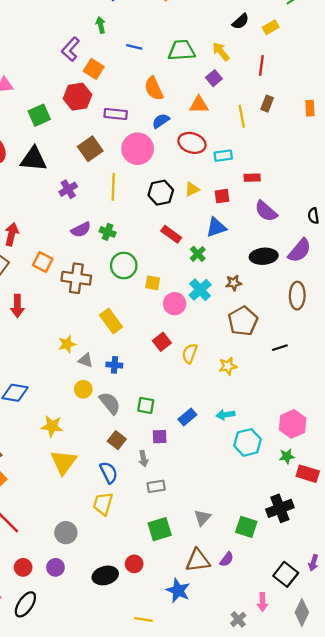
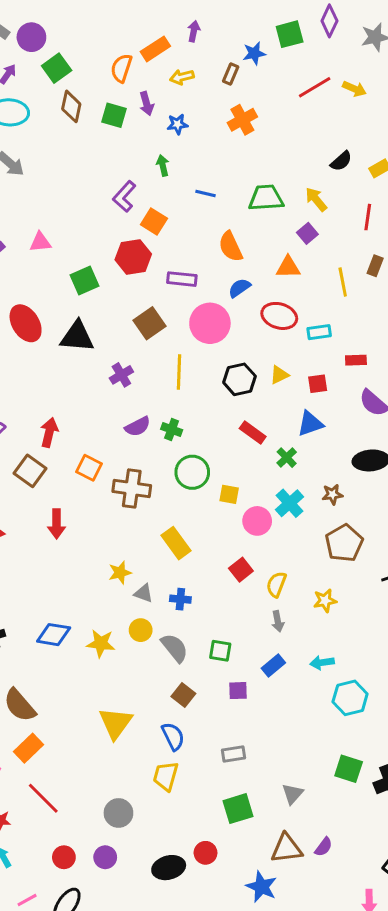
yellow star: (52, 426) -> (101, 643), moved
gray arrow: (143, 459) -> (278, 621), moved
green square: (246, 527) -> (349, 769), moved

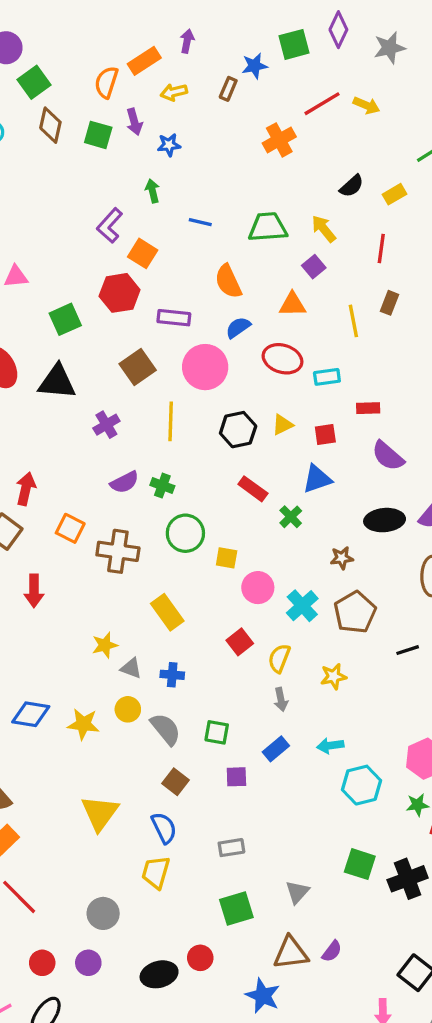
orange cross: (242, 120) -> (279, 140), moved
cyan cross: (290, 503) -> (302, 606), moved

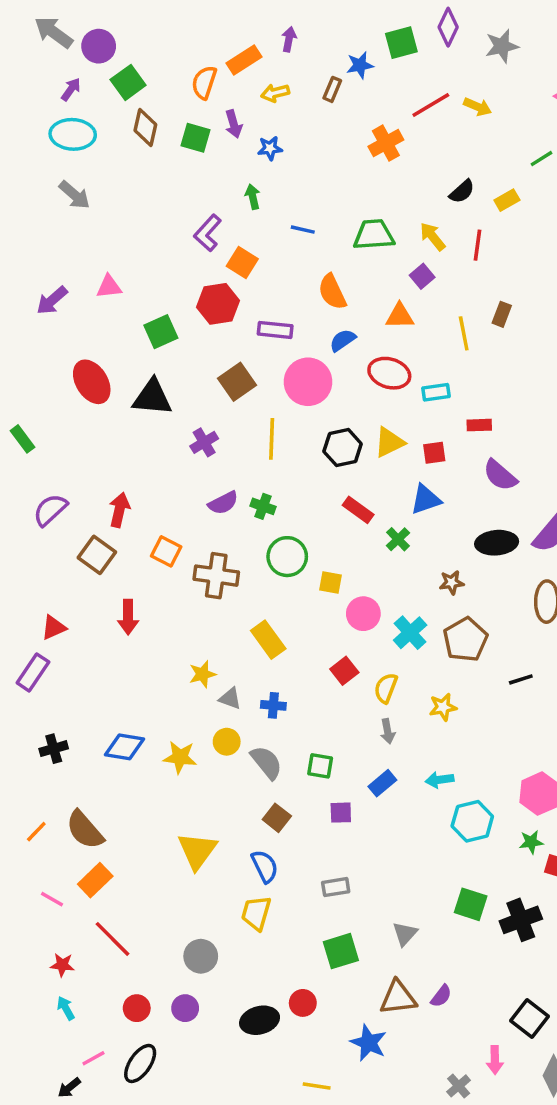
red line: (381, 249) -> (478, 245), moved
yellow triangle: (283, 425) -> (389, 442), size x1.4

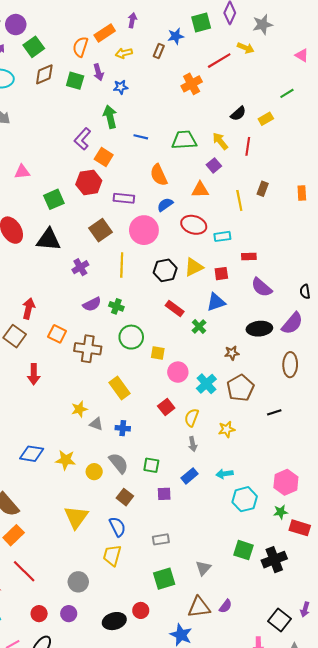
yellow arrow: (478, 107) -> (246, 48), moved
brown diamond: (145, 127) -> (44, 74), turned 55
green arrow: (253, 197) -> (110, 117), size x1.5
yellow circle: (227, 742) -> (94, 472), moved

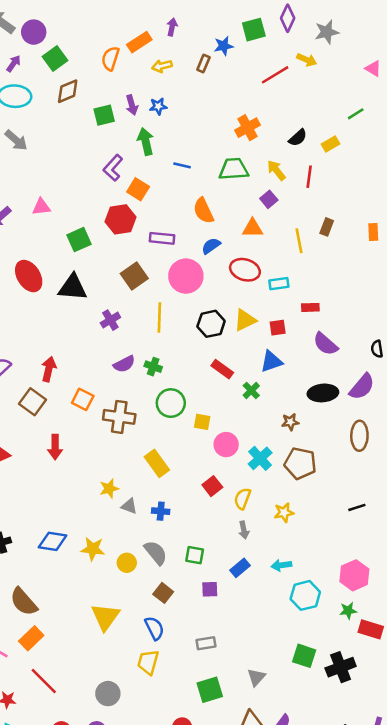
purple arrow: (98, 72) -> (132, 105), moved
green square: (75, 81) -> (104, 115), moved, turned -30
orange cross: (192, 84) -> (247, 128), moved
brown pentagon: (240, 388) -> (300, 463), turned -30
black line: (274, 412) -> (357, 507), moved

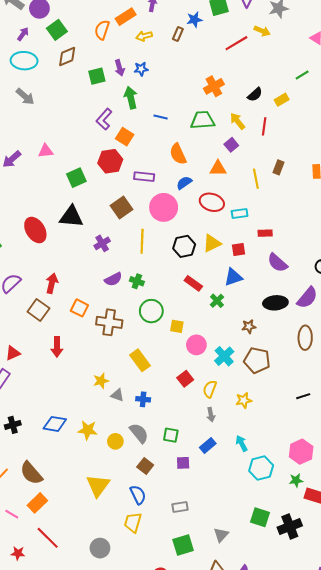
red ellipse: (29, 276) -> (35, 230), moved
cyan arrow: (281, 565) -> (242, 443), turned 70

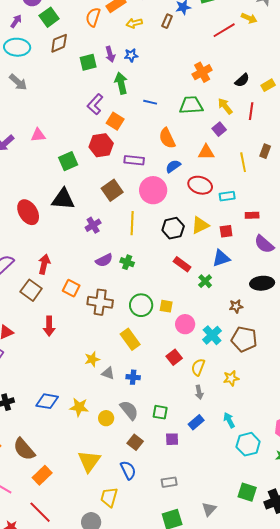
green circle: (151, 311) -> (141, 305), moved
orange rectangle: (37, 503) -> (42, 475), moved
yellow trapezoid: (133, 522) -> (109, 497), moved

